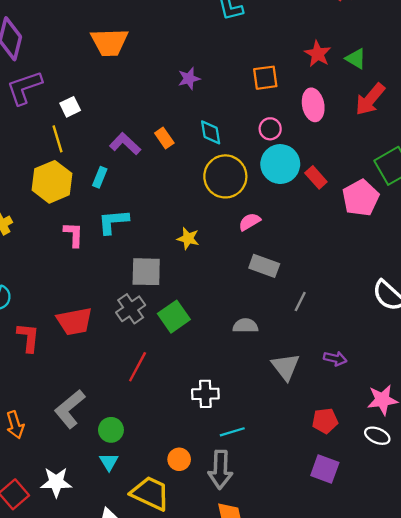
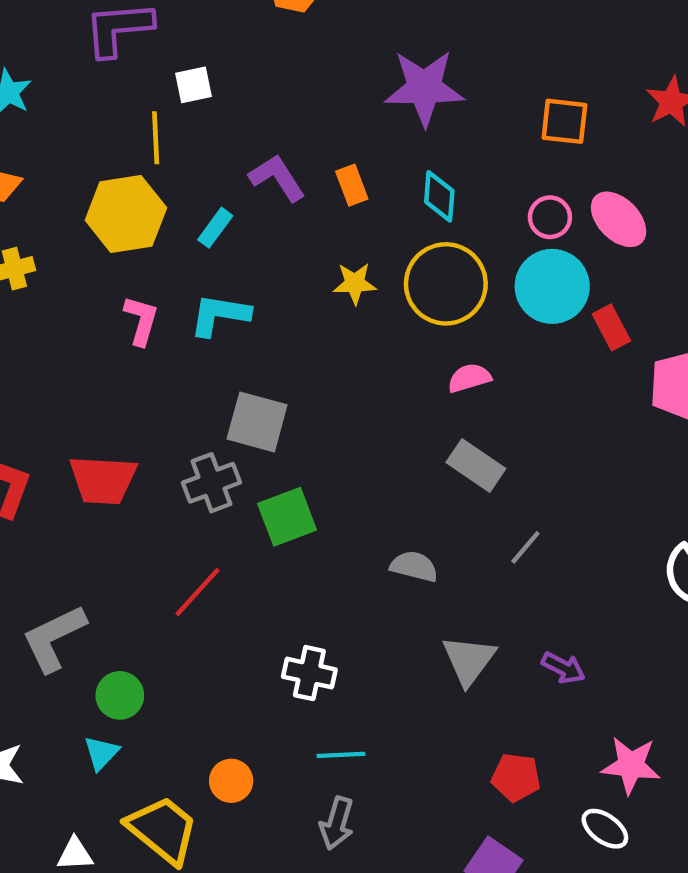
purple star: (189, 79) -> (424, 88), size x1.8
pink ellipse: (313, 105) -> (619, 219), moved, turned -48
yellow star: (188, 238) -> (355, 283), moved, turned -30
gray arrow: (220, 470) -> (337, 823), moved, size x0.7

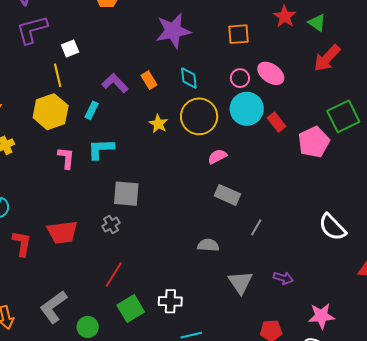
yellow star: (355, 283) -> (158, 124), turned -30
gray cross: (211, 483) -> (111, 225), size x0.7
green square: (287, 517) -> (131, 309), moved

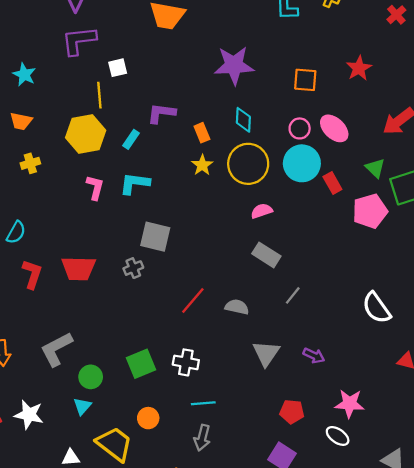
green triangle: (317, 23) -> (375, 168), moved
orange rectangle: (149, 80) -> (202, 133), moved
purple L-shape: (115, 83) -> (161, 113), turned -48
red line: (114, 274) -> (193, 301), moved

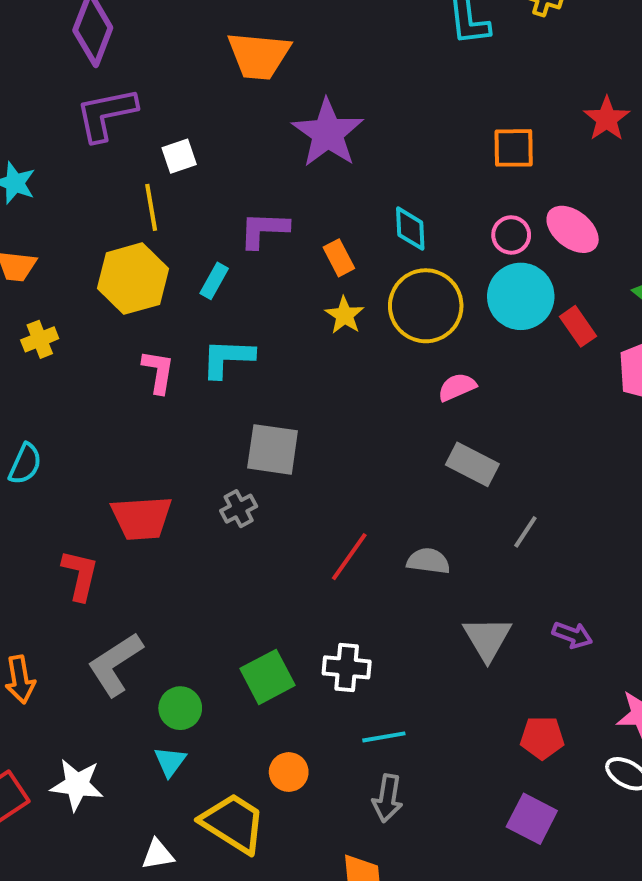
purple star: (234, 65) -> (328, 133), moved, turned -30
red L-shape: (32, 274) -> (80, 575), moved

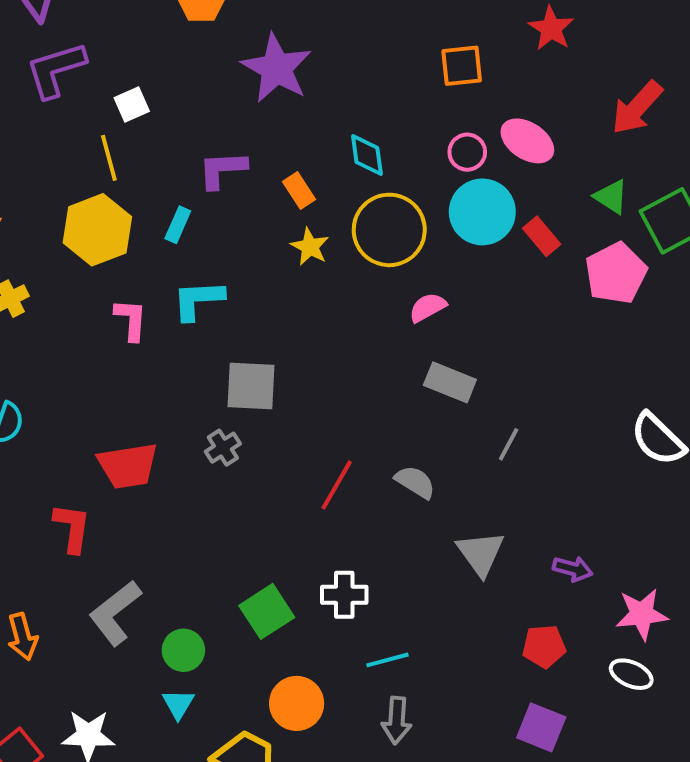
gray semicircle: (428, 561) -> (415, 482), turned 30
purple arrow: (572, 635) -> (573, 569), moved
orange circle: (289, 772) -> (297, 703), size x1.4

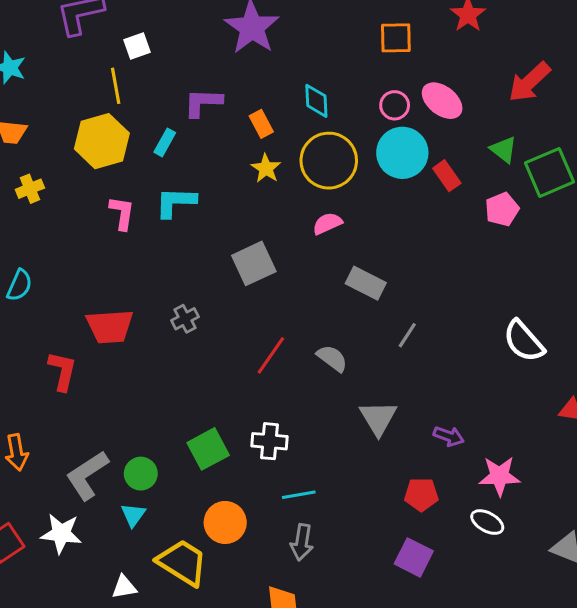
pink pentagon: (616, 273) -> (502, 209), size x0.7
pink semicircle: (428, 307) -> (327, 223), moved
gray square: (251, 386) -> (254, 263), moved, turned -33
gray L-shape: (115, 613) -> (87, 475), moved

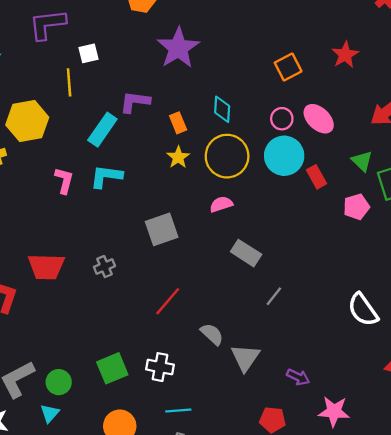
orange square: (396, 38) -> (288, 67), turned -32
yellow hexagon: (102, 141) -> (27, 121), moved
cyan rectangle: (165, 142) -> (102, 130), size x1.6
gray semicircle: (332, 358) -> (212, 334), moved

